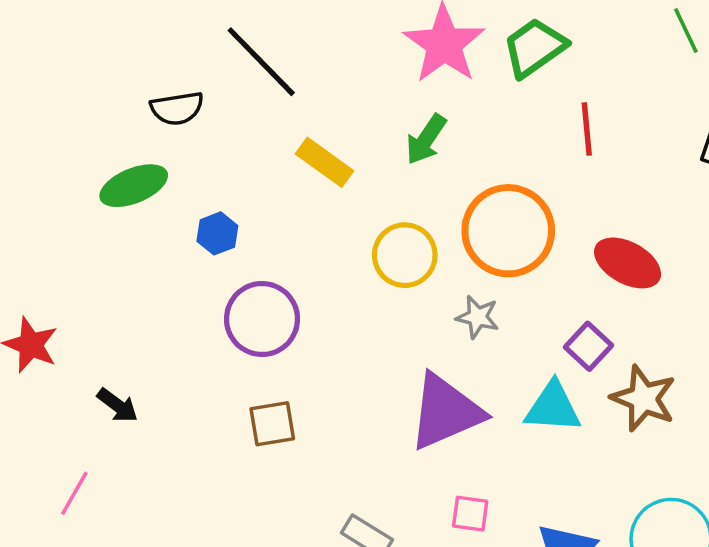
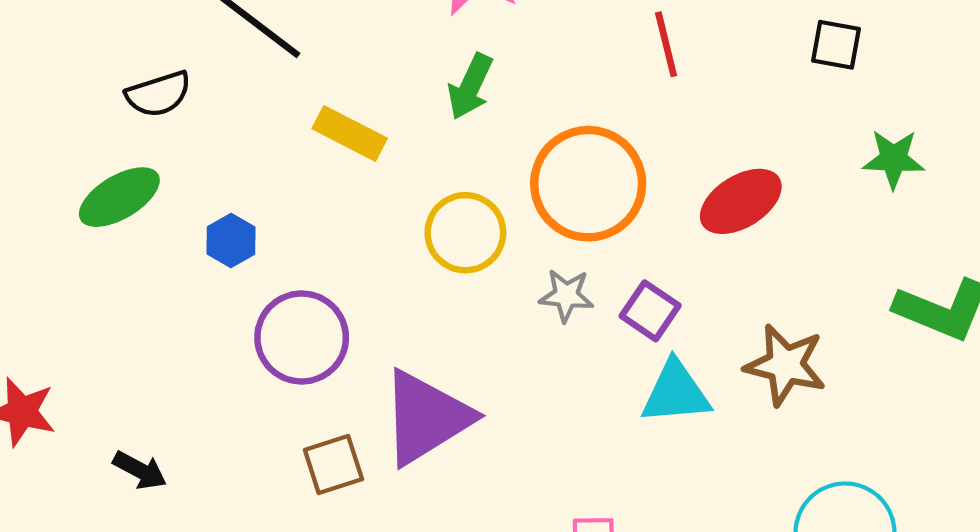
red ellipse: (628, 263) -> (741, 201), turned -52
purple square: (589, 346) -> (650, 311), moved
purple triangle: (446, 412) -> (426, 418), moved

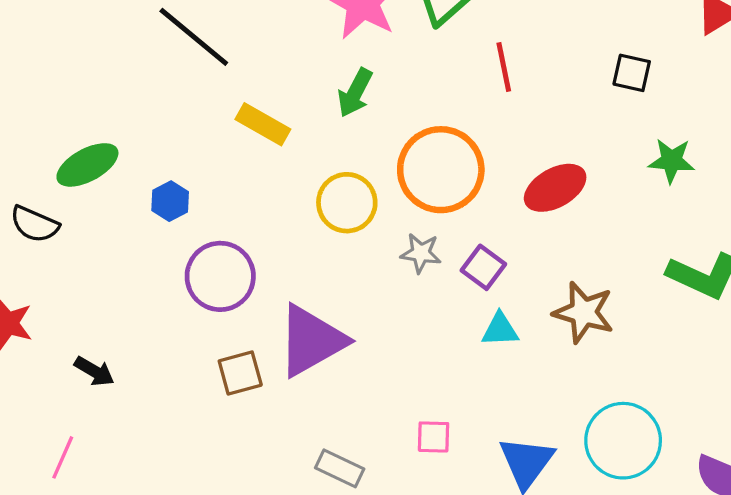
black semicircle: (158, 94) -> (34, 224), moved, turned 39
cyan triangle: (676, 393) -> (500, 330), size x0.7

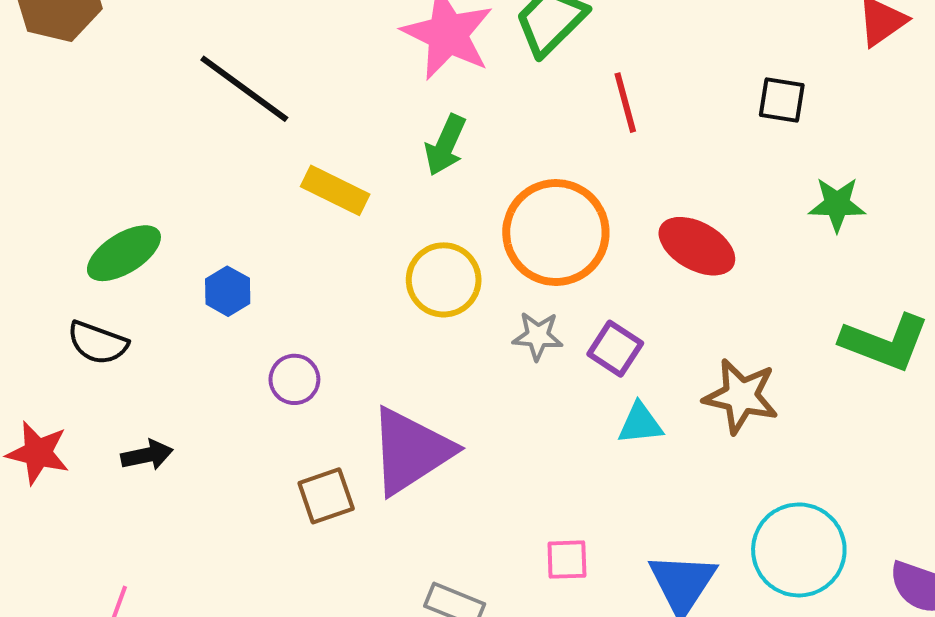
red ellipse: (555, 188) -> (697, 246), turned 62
black semicircle: (34, 224) -> (98, 343), moved
purple circle: (220, 276) -> (294, 379), size x0.6
black arrow: (94, 371) -> (147, 455), moved, turned -39

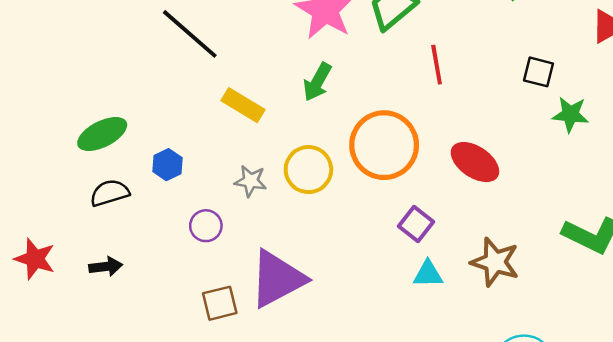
green star: (837, 204) -> (570, 114), moved
gray star: (538, 336) -> (251, 181), moved
black semicircle: (98, 343) -> (110, 193), moved, turned 138

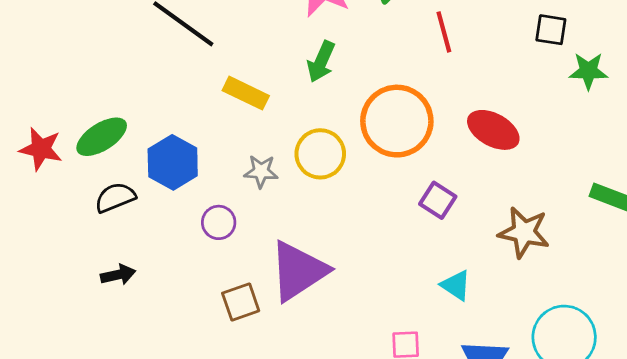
blue hexagon: (167, 165) -> (173, 162), size x1.6
red star: (35, 259) -> (41, 149), moved
cyan triangle: (428, 274) -> (456, 285), moved, turned 40

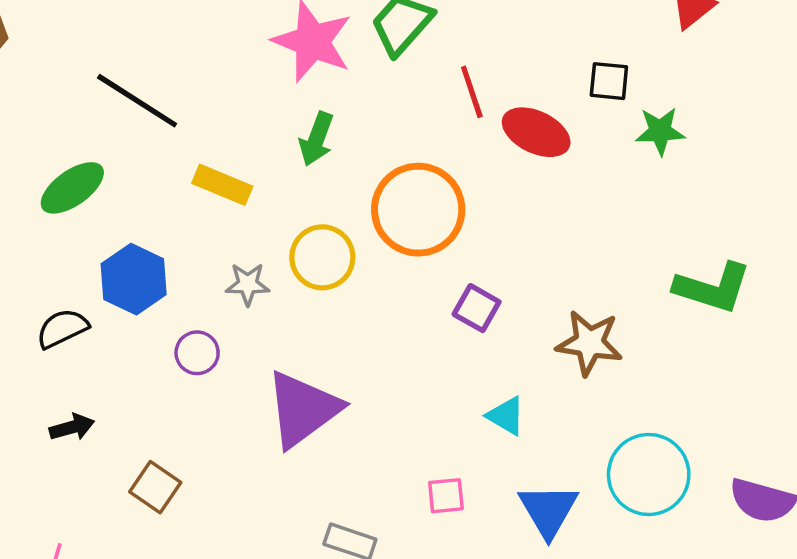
red ellipse: (493, 130) -> (536, 132), moved
green ellipse: (102, 137) -> (72, 188), moved
brown square: (241, 302) -> (155, 487), moved, turned -33

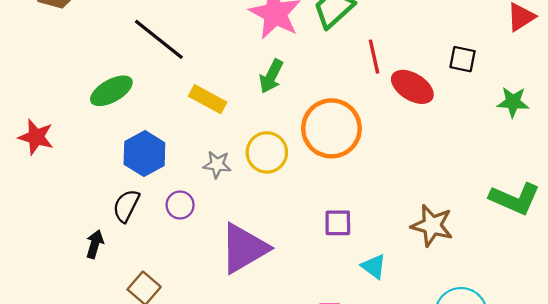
green star: (660, 131) -> (513, 102), moved
purple square: (477, 308) -> (338, 223), moved, turned -36
black semicircle: (62, 328) -> (126, 206), moved, turned -44
black arrow: (72, 427) -> (95, 244), turned -64

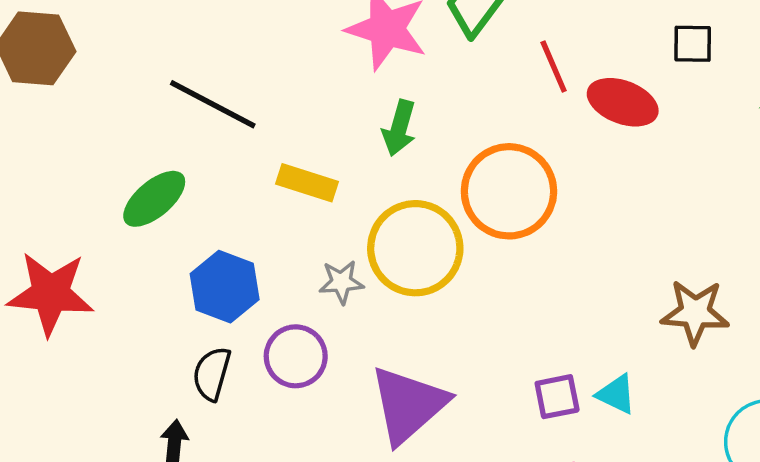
red star: (36, 137) -> (50, 293), size x1.5
yellow circle: (267, 152) -> (415, 248), size x1.4
purple circle: (180, 205) -> (296, 356), size x1.4
purple square: (338, 223) -> (557, 397), moved

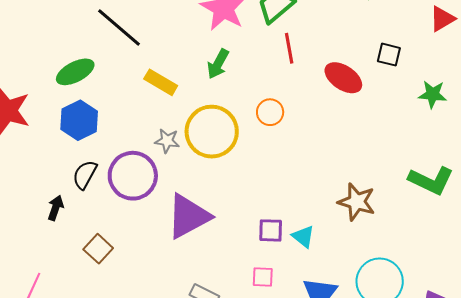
red line: (554, 67) -> (289, 48), moved
orange circle: (509, 191) -> (270, 112), size x0.5
blue hexagon: (225, 287) -> (79, 120), moved
purple circle: (296, 356) -> (133, 176), size x1.4

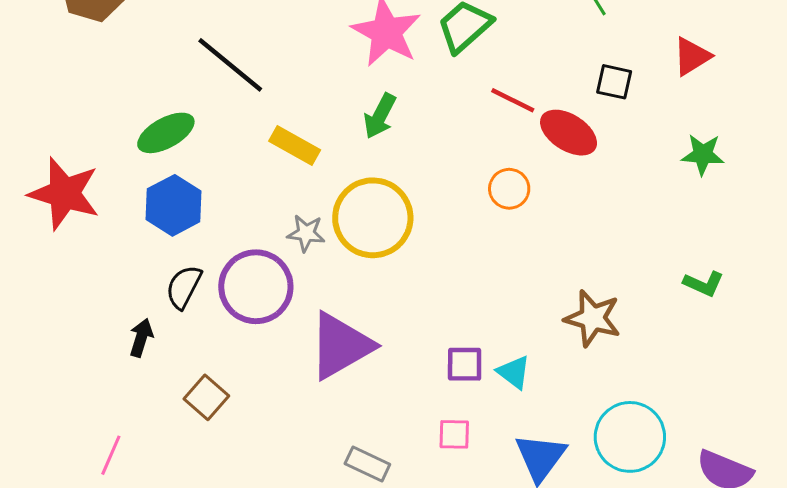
red triangle: (442, 19) -> (692, 56), moved
red line: (289, 48) -> (513, 100), moved, turned -52
black square: (389, 55) -> (614, 82), moved
orange circle: (270, 112) -> (509, 189), moved
green L-shape: (431, 180) -> (704, 284), size x0.6

